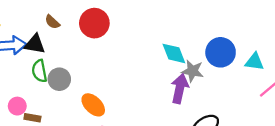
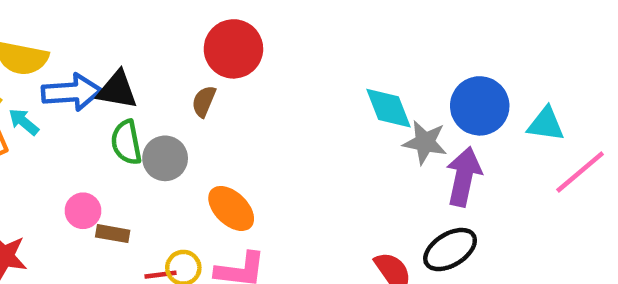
brown semicircle: (52, 22) -> (204, 101), moved, turned 70
purple arrow: (180, 89) -> (464, 177), moved

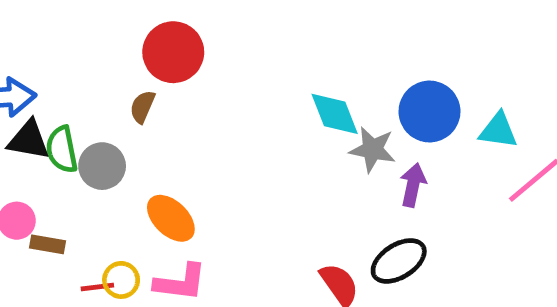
black triangle: (117, 90) -> (29, 140), moved
purple arrow: (464, 177) -> (413, 185), size x0.7

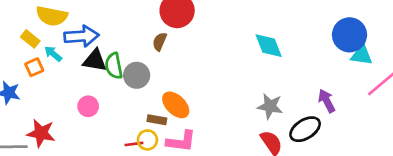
blue circle: (429, 112) -> (350, 35), moved
gray star: (373, 149) -> (270, 106), moved
purple arrow: (413, 185) -> (327, 101), moved, turned -40
brown rectangle: (48, 244) -> (157, 120), moved

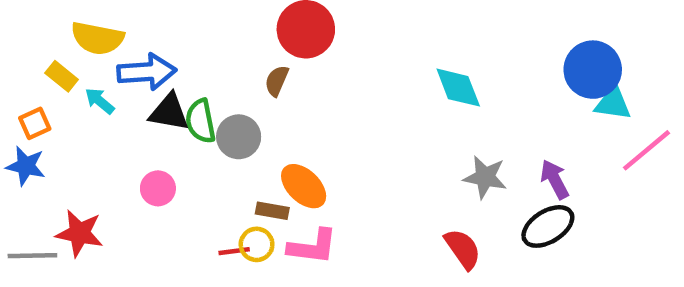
orange square: (34, 67) -> (35, 123), moved
gray star: (270, 106) -> (485, 177), moved
black ellipse: (305, 129) -> (548, 226), moved

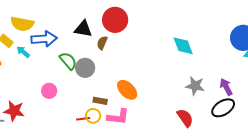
black triangle: (169, 112) -> (83, 29), moved
green semicircle: (201, 121) -> (68, 61), turned 150
orange ellipse: (304, 186) -> (127, 90), moved

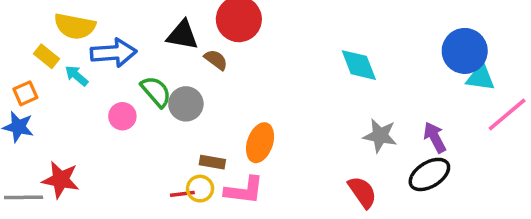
brown semicircle: (102, 43) -> (216, 60), turned 104
orange ellipse: (127, 90) -> (260, 143), turned 65
pink circle: (49, 91) -> (122, 116), moved

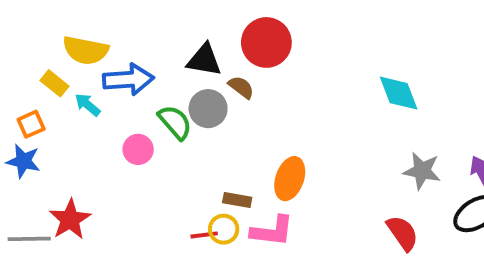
gray circle: (186, 104) -> (208, 109), moved
red star: (61, 180) -> (70, 219), turned 30

